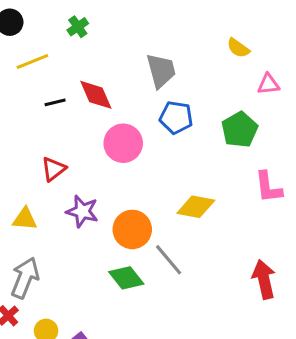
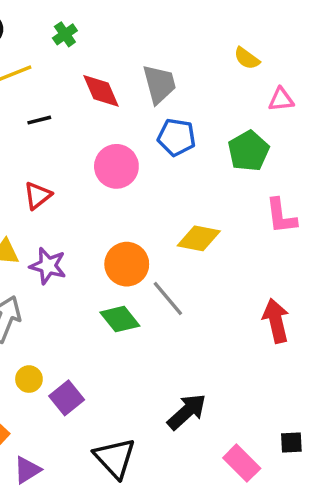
red diamond: (96, 95) -> (101, 91), moved
purple star: (82, 211) -> (48, 266), moved

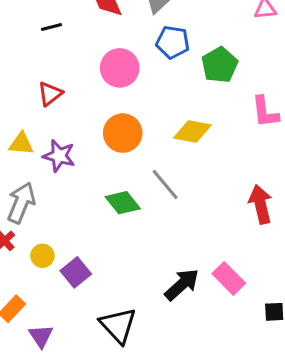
green pentagon: (249, 151) -> (220, 65), moved
orange circle: (127, 264) -> (123, 133), moved
pink rectangle: (242, 463) -> (229, 278), moved
purple triangle: (27, 470) -> (41, 336), turned -32

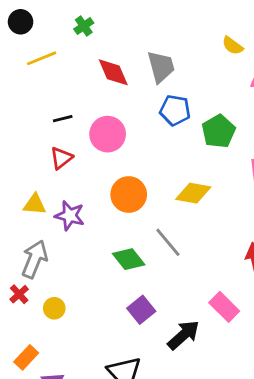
black line: (52, 27) -> (63, 119), moved
pink circle: (120, 68) -> (108, 134), moved
purple square: (76, 272) -> (141, 310), moved
pink rectangle: (229, 278) -> (224, 307), moved

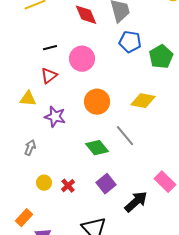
yellow triangle: (35, 204) -> (28, 99), moved
gray arrow: (35, 259) -> (30, 148), size x0.6
red cross: (19, 294) -> (68, 186), moved

